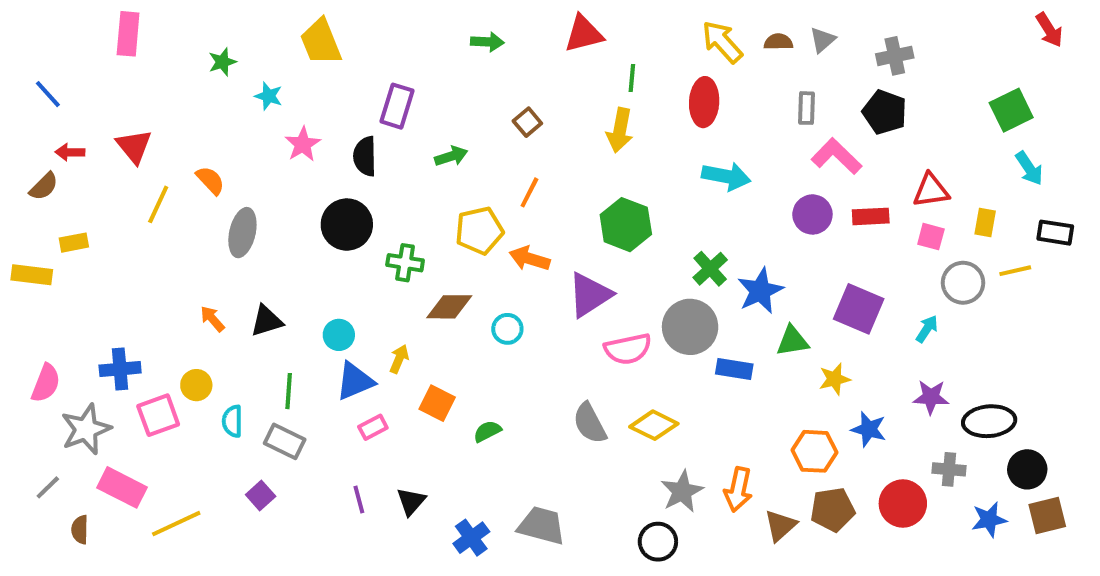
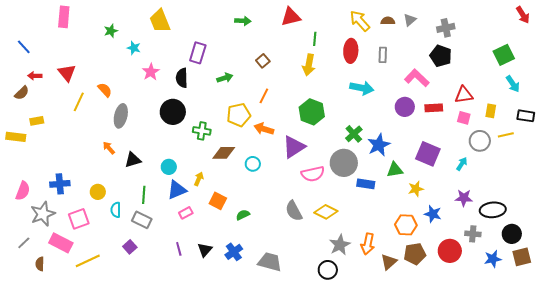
gray rectangle: (806, 108) -> (383, 55), moved
orange arrow: (212, 319) -> (109, 148), moved
pink square: (158, 415) -> (79, 219), moved
blue cross: (471, 538) -> (234, 252), moved

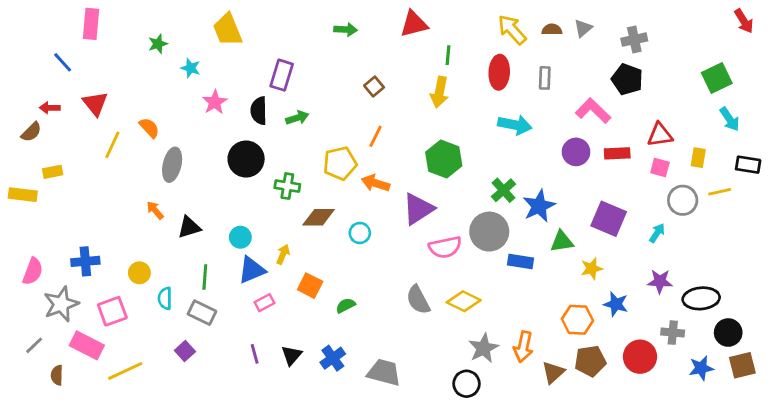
blue line: (24, 47) -> (63, 62), moved
green arrow: (225, 78) -> (297, 118), moved

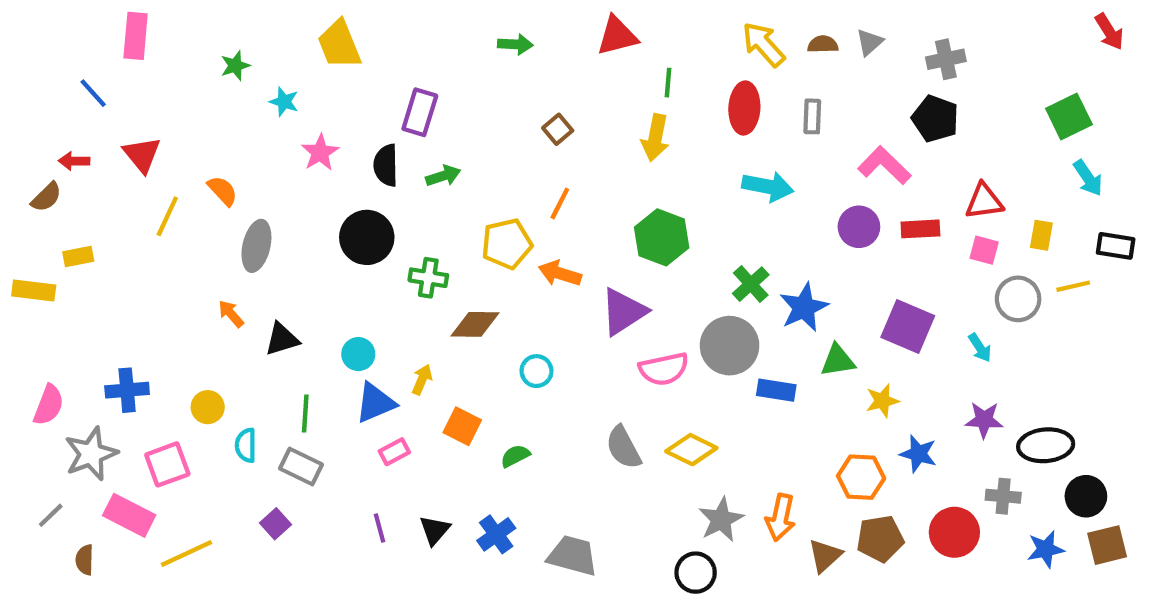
cyan circle: (360, 233) -> (536, 371), moved
cyan arrow: (657, 233) -> (980, 348), turned 114

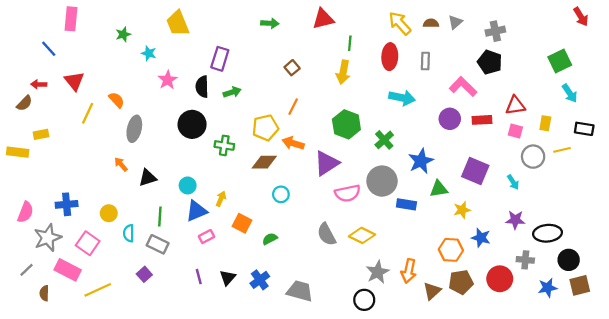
green cross: (751, 284) -> (384, 140), moved
brown diamond: (475, 324) -> (264, 162), moved
pink square: (167, 464) -> (88, 243), turned -35

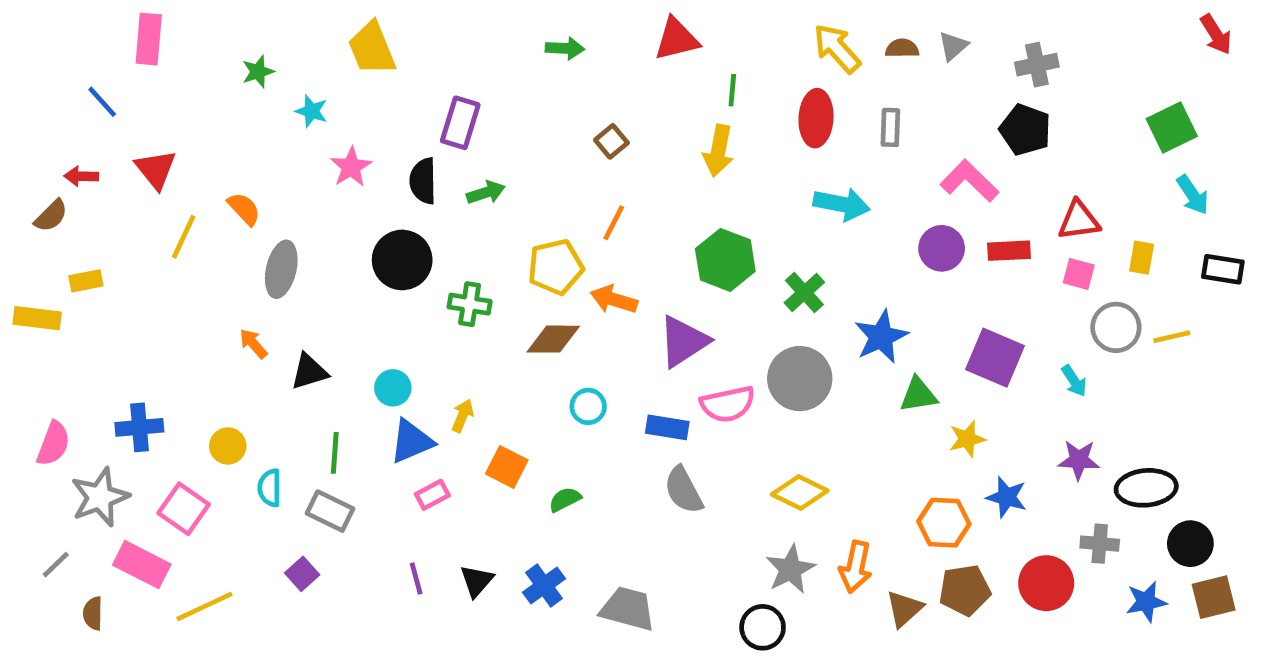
yellow line: (562, 150) -> (1172, 337), moved
blue rectangle: (406, 204) -> (667, 427), moved
yellow diamond: (362, 235) -> (800, 492), moved

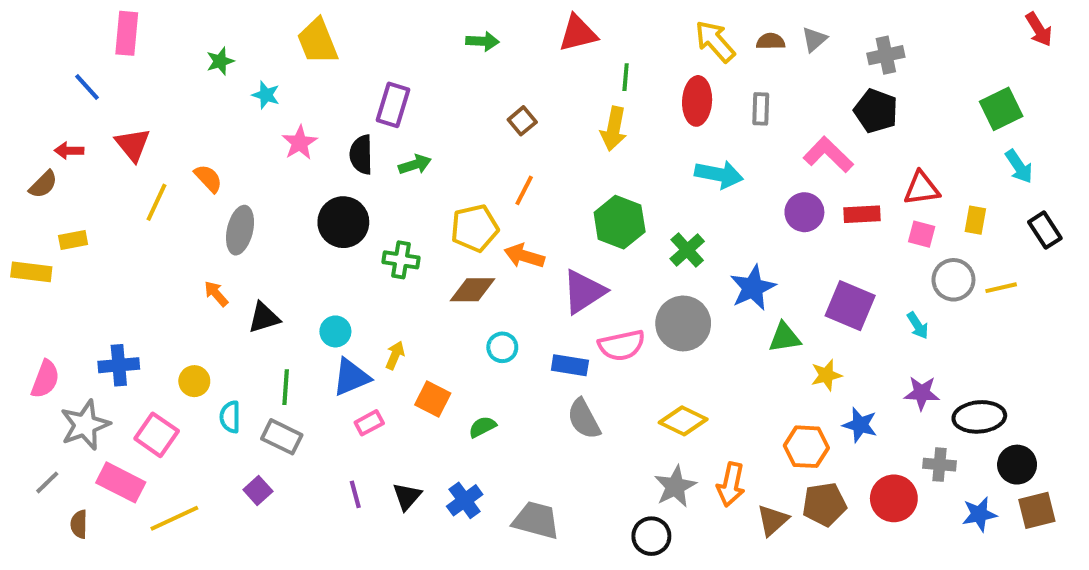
black rectangle: (1223, 269) -> (1045, 230), turned 48

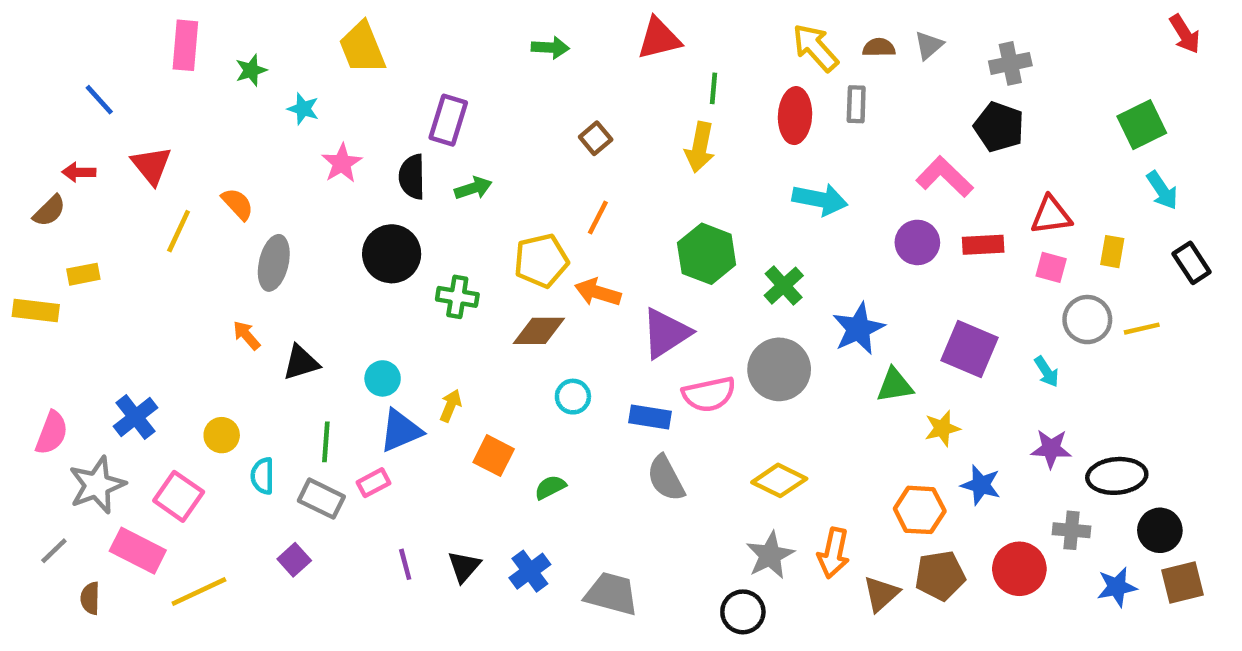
pink rectangle: (127, 33) -> (185, 45), moved
gray rectangle: (761, 109) -> (856, 104), moved
blue cross: (119, 365) -> (136, 417), turned -33
pink rectangle: (369, 423) -> (373, 483), moved

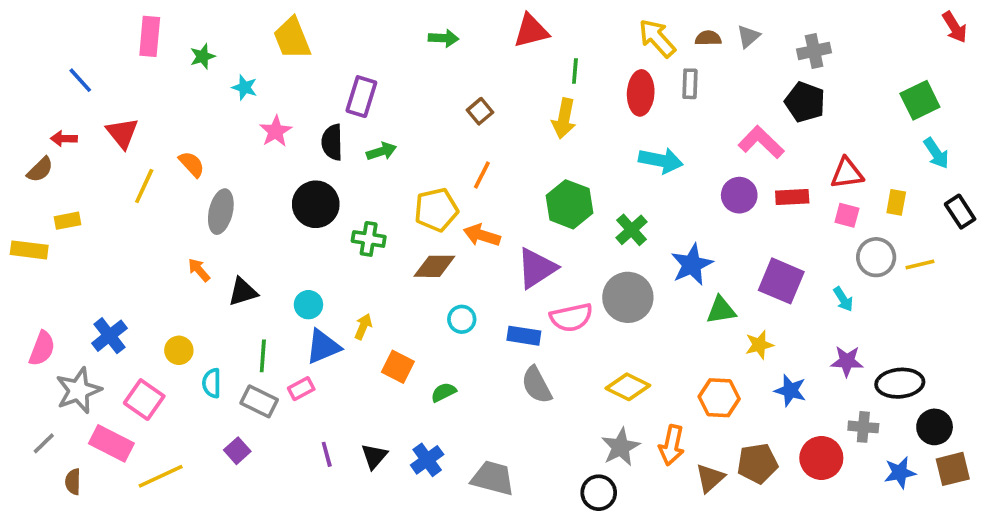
orange hexagon: (920, 510) -> (719, 398), moved

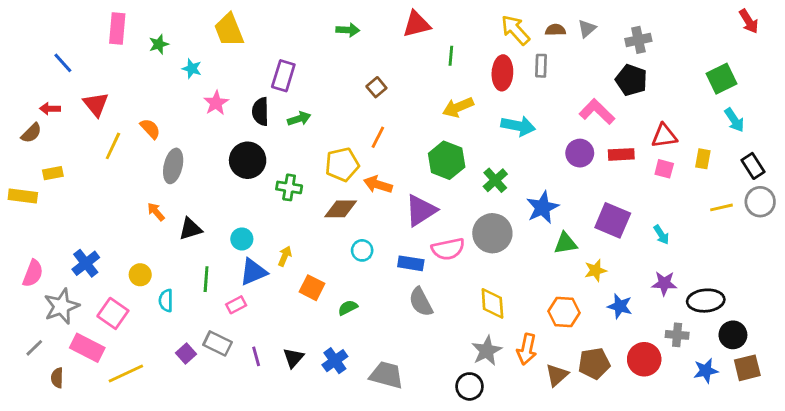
yellow arrow: (564, 118) -> (458, 107), moved, turned 56
gray circle: (876, 257) -> (760, 202), moved
yellow diamond: (628, 387) -> (492, 303), turned 60
gray rectangle: (259, 401) -> (218, 343), moved

